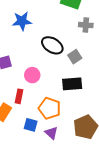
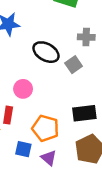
gray cross: (86, 25) -> (86, 37), moved
black rectangle: (72, 84) -> (84, 113), moved

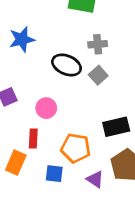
gray cross: (86, 37) -> (98, 44), moved
purple triangle: (49, 158) -> (95, 179), moved

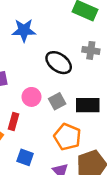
gray square: (98, 75) -> (57, 101), moved
black rectangle: (116, 127) -> (88, 105), moved
orange pentagon: (76, 148) -> (67, 137), moved

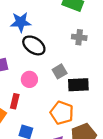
black ellipse: (59, 63) -> (34, 45), moved
gray square: (57, 101) -> (60, 71), moved

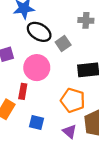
gray square: (60, 71) -> (63, 44), moved
pink circle: (29, 79) -> (37, 68), size x1.5

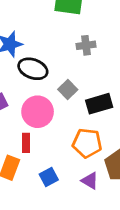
gray square: (63, 44) -> (68, 89), moved
blue square: (36, 123) -> (49, 177), turned -32

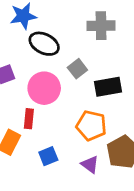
gray cross: (86, 45) -> (101, 26), size x1.4

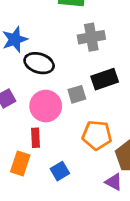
gray square: (77, 69) -> (77, 94), moved, turned 30
black rectangle: (108, 87) -> (105, 79), moved
purple triangle: (90, 164) -> (114, 182), moved

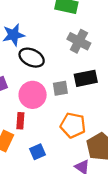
gray cross: (91, 37) -> (79, 41), turned 30

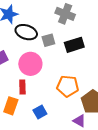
gray square: (60, 88) -> (48, 40), moved

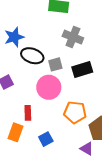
pink circle: (30, 64) -> (49, 87), moved

